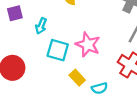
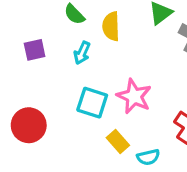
cyan arrow: (41, 26) -> (82, 53), moved

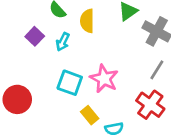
purple square: (35, 50) -> (35, 36), moved, turned -36

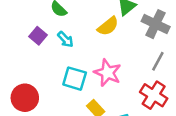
yellow semicircle: (87, 21) -> (108, 26), moved, turned -125
cyan arrow: (63, 42) -> (65, 39), turned -66

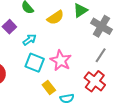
yellow semicircle: (108, 26) -> (55, 18), moved
cyan arrow: (65, 39) -> (30, 40), moved, turned -88

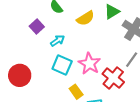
red cross: (95, 81) -> (113, 78), moved

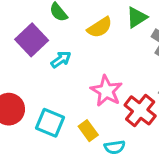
purple square: (37, 26) -> (32, 40), size x1.5
cyan square: (62, 65) -> (50, 123), moved

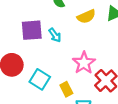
purple square: (32, 40) -> (32, 30), moved, turned 30
cyan arrow: (61, 59) -> (55, 35), turned 80

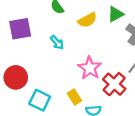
purple square: (32, 30) -> (20, 29), moved
cyan square: (40, 79) -> (40, 100), moved

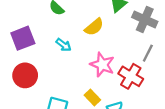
yellow semicircle: (87, 20) -> (94, 27), moved
red circle: (16, 77) -> (25, 75), moved

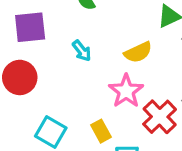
yellow semicircle: (94, 27) -> (138, 52), moved

